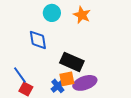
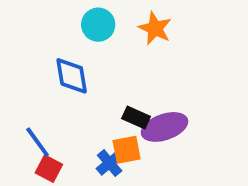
black rectangle: (72, 62) -> (136, 118), size x0.6
purple ellipse: (85, 83) -> (164, 127), moved

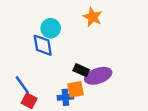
cyan circle: (98, 25) -> (51, 28), moved
blue cross: (110, 163) -> (65, 97), turned 35

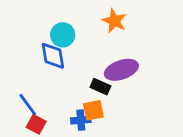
purple ellipse: (98, 76) -> (121, 70), moved

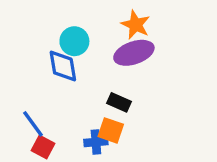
purple ellipse: (121, 70) -> (134, 53), moved
orange square: (93, 110) -> (111, 130), turned 30

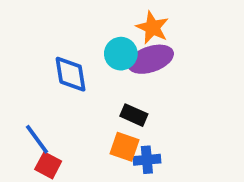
cyan circle: (74, 41) -> (121, 54), moved
blue cross: (96, 142) -> (147, 160), moved

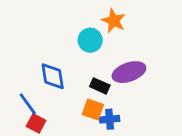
purple ellipse: (151, 59) -> (129, 72), moved
blue diamond: (71, 74) -> (53, 76), moved

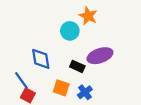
orange square: (93, 110) -> (61, 88), moved
blue cross: (110, 119) -> (85, 92), turned -32

